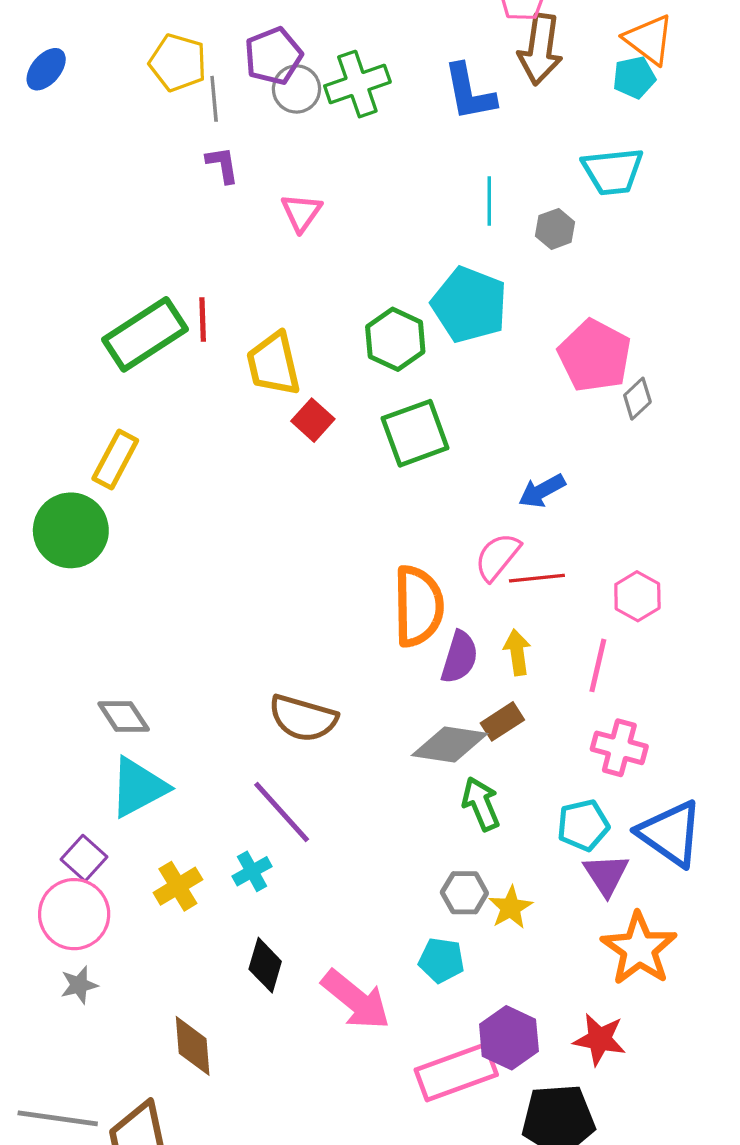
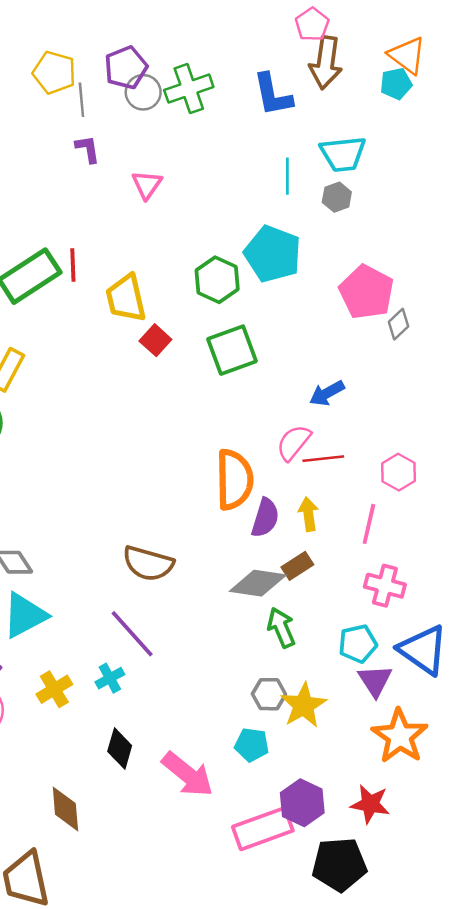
cyan trapezoid: (613, 171) -> (343, 154), moved
yellow star: (511, 908) -> (304, 705), size x1.4

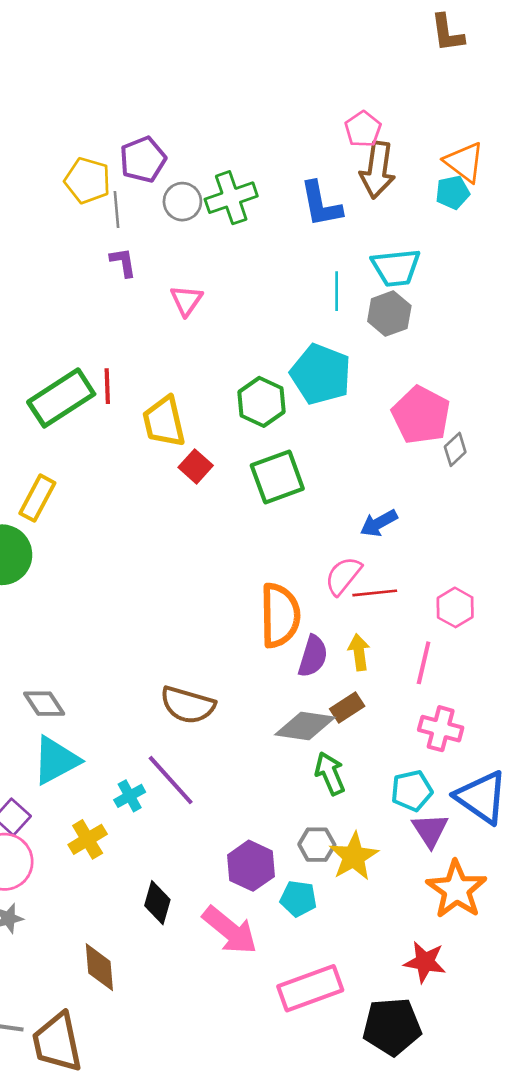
purple pentagon: (126, 68) -> (143, 159), moved
gray hexagon: (337, 197) -> (389, 314), size x1.4
cyan cross: (110, 678) -> (130, 796), moved
purple hexagon: (302, 803) -> (251, 866), moved

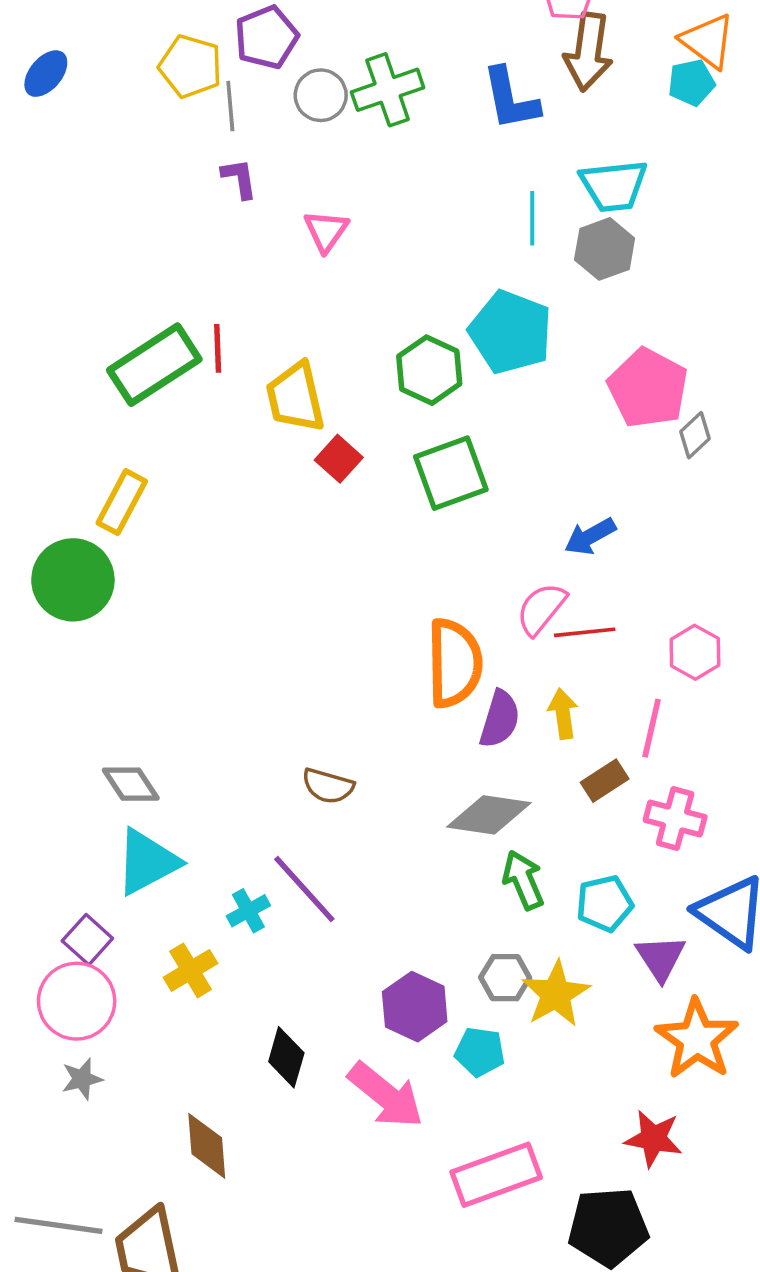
brown semicircle: (188, 705) -> (328, 786), size x0.7
brown rectangle: (347, 708) -> (605, 781), moved
cyan pentagon: (412, 791) -> (605, 904), moved

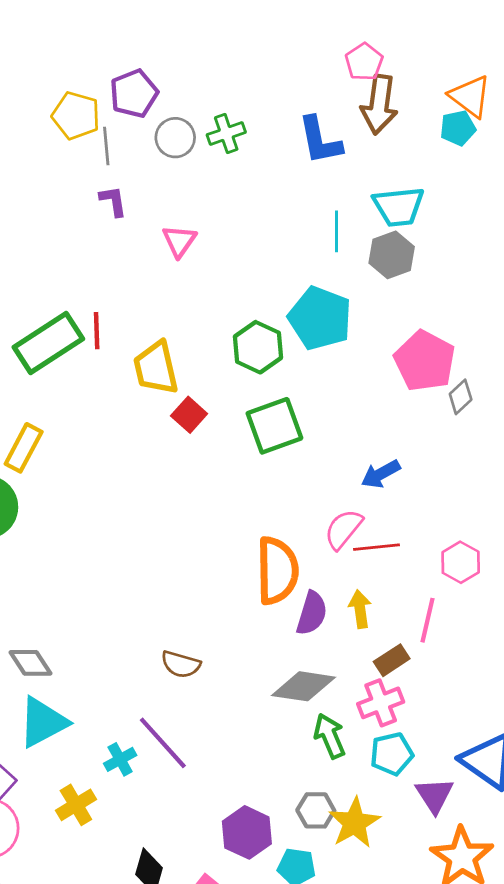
green cross: (388, 90) -> (226, 134), size x0.7
pink cross: (675, 819) -> (381, 703), moved, turned -36

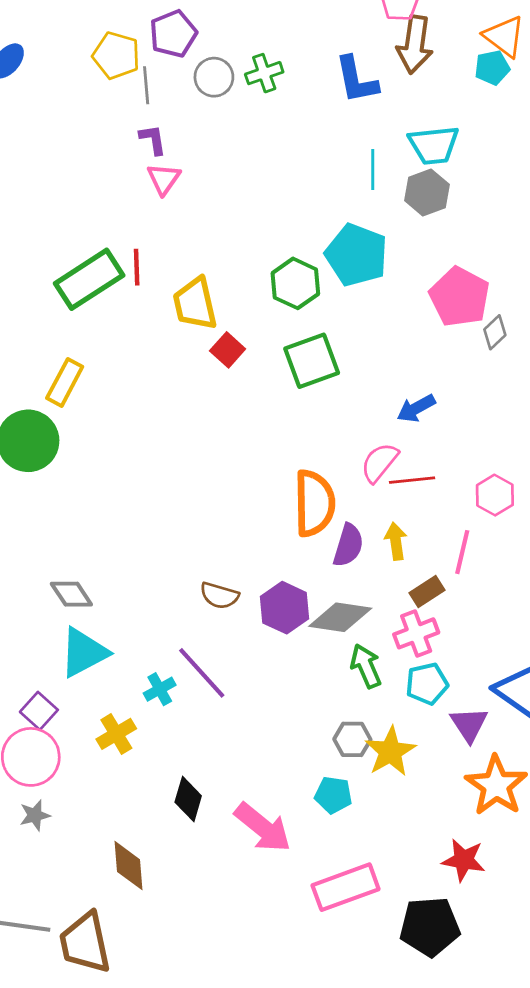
pink triangle: (179, 241) -> (164, 179), moved
purple hexagon: (247, 832) -> (285, 608), moved

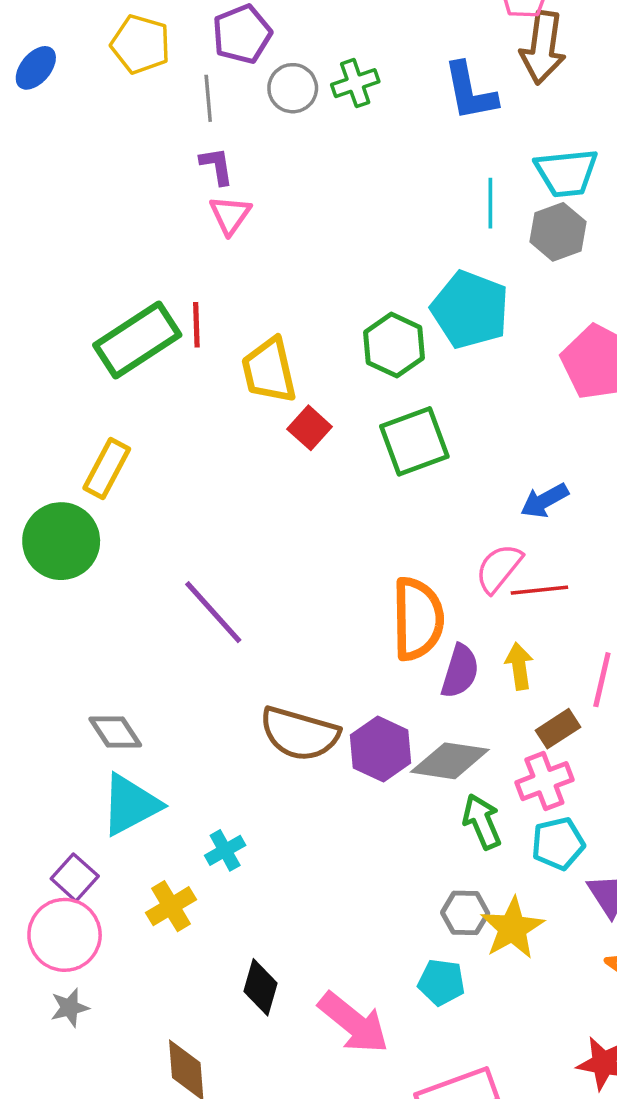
yellow pentagon: (116, 55) -> (141, 44), moved
brown semicircle: (219, 595) -> (299, 734), size x1.6
purple line: (202, 673) -> (213, 612), moved

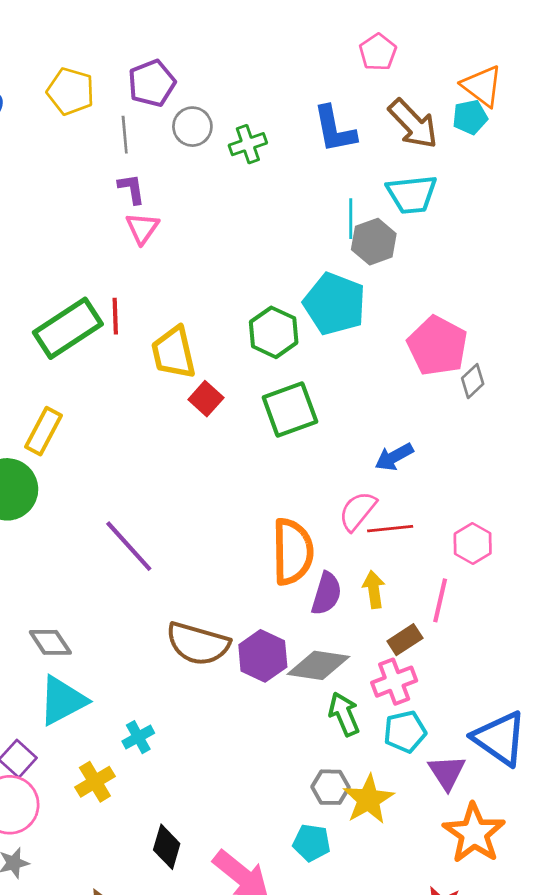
brown arrow: (543, 48) -> (413, 124), moved, turned -52
green cross: (355, 83) -> (248, 144), moved
gray hexagon: (558, 232) -> (374, 242), moved

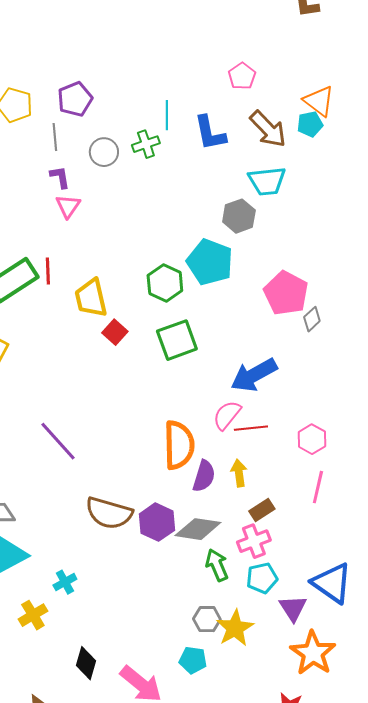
gray circle: (192, 127) -> (104, 152), moved
cyan line: (351, 219) -> (167, 115), moved
blue arrow: (394, 457) -> (254, 375), size x1.6
pink line: (440, 600) -> (318, 487), moved

